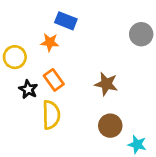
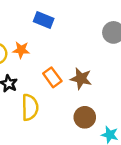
orange star: (50, 42) -> (21, 50), moved
orange rectangle: (54, 80) -> (52, 77), moved

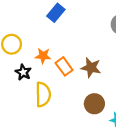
blue rectangle: (44, 20) -> (56, 13), turned -72
orange star: (21, 50) -> (43, 56), moved

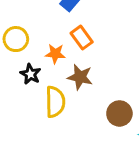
orange rectangle: (64, 66) -> (82, 38), moved
brown star: (91, 68) -> (80, 77), moved

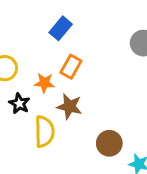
orange rectangle: (82, 38) -> (71, 67), turned 65

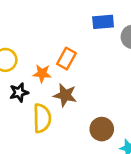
blue rectangle: (61, 28) -> (103, 22), moved, turned 45
black star: (19, 103) -> (19, 92), turned 30

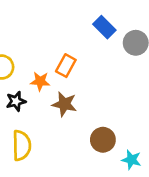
blue rectangle: (103, 22) -> (104, 27), turned 50
yellow semicircle: (42, 118) -> (22, 145), moved

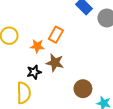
black star: (16, 101) -> (34, 72), moved

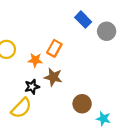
yellow semicircle: (24, 93) -> (21, 108), turned 45

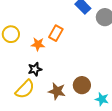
brown star: (53, 77) -> (57, 91), moved

